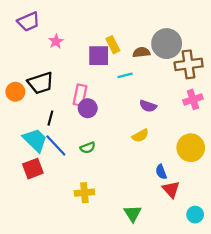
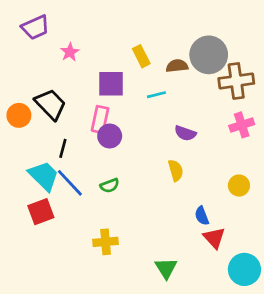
purple square: (99, 56) -> (111, 84), moved
black trapezoid: (41, 83) -> (51, 104), turned -116
yellow semicircle: (140, 136) -> (176, 170), turned -77
yellow circle: (191, 148) -> (239, 186), size x0.6
cyan circle: (195, 215) -> (244, 269), size x1.5

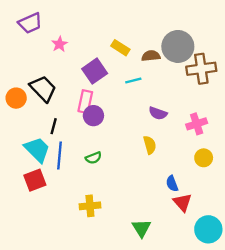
yellow rectangle: (141, 56) -> (120, 48), turned -30
purple square: (111, 84) -> (95, 71), turned -35
pink cross: (242, 125) -> (197, 124), moved
blue line: (70, 183) -> (59, 155), turned 48

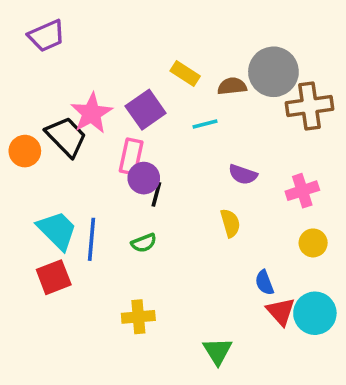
pink star: (59, 44) -> (91, 113), moved, size x1.6
black line: (54, 126) -> (156, 194), moved
cyan circle: (208, 229) -> (315, 313), moved

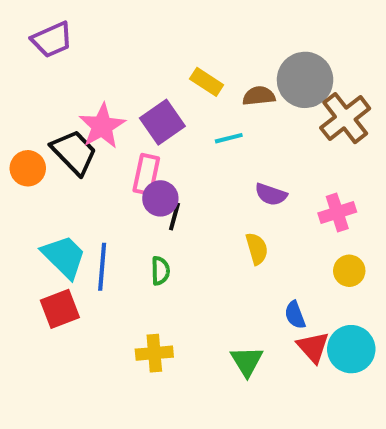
brown cross: (310, 106) -> (345, 118), turned -30
green semicircle: (144, 243) -> (160, 271), turned -70
green triangle: (218, 351) -> (247, 361), moved

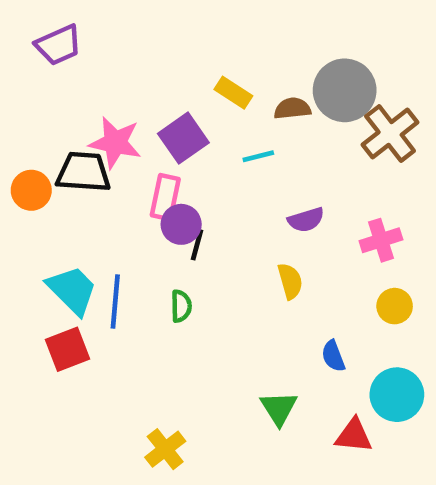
pink star: (102, 126) -> (115, 143), turned -30
black trapezoid: (74, 152) -> (83, 172), turned -42
purple semicircle: (271, 194) -> (306, 220), turned -36
red triangle: (313, 347) -> (354, 436), moved, turned -42
yellow cross: (154, 353) -> (165, 449), moved, turned -33

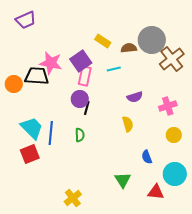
pink rectangle: (165, 197) -> (85, 76), moved

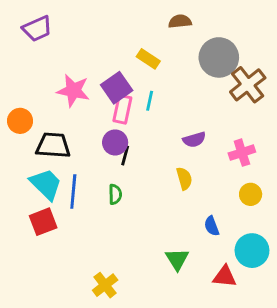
brown semicircle: (129, 48) -> (180, 21), moved
cyan line: (114, 69) -> (150, 101), moved, turned -64
black trapezoid: (37, 76) -> (53, 145), moved

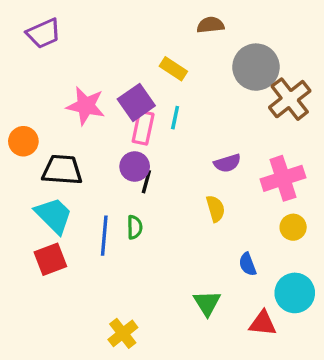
pink cross: (242, 153) -> (283, 178), size x1.4
blue line: (73, 191) -> (104, 236), moved

